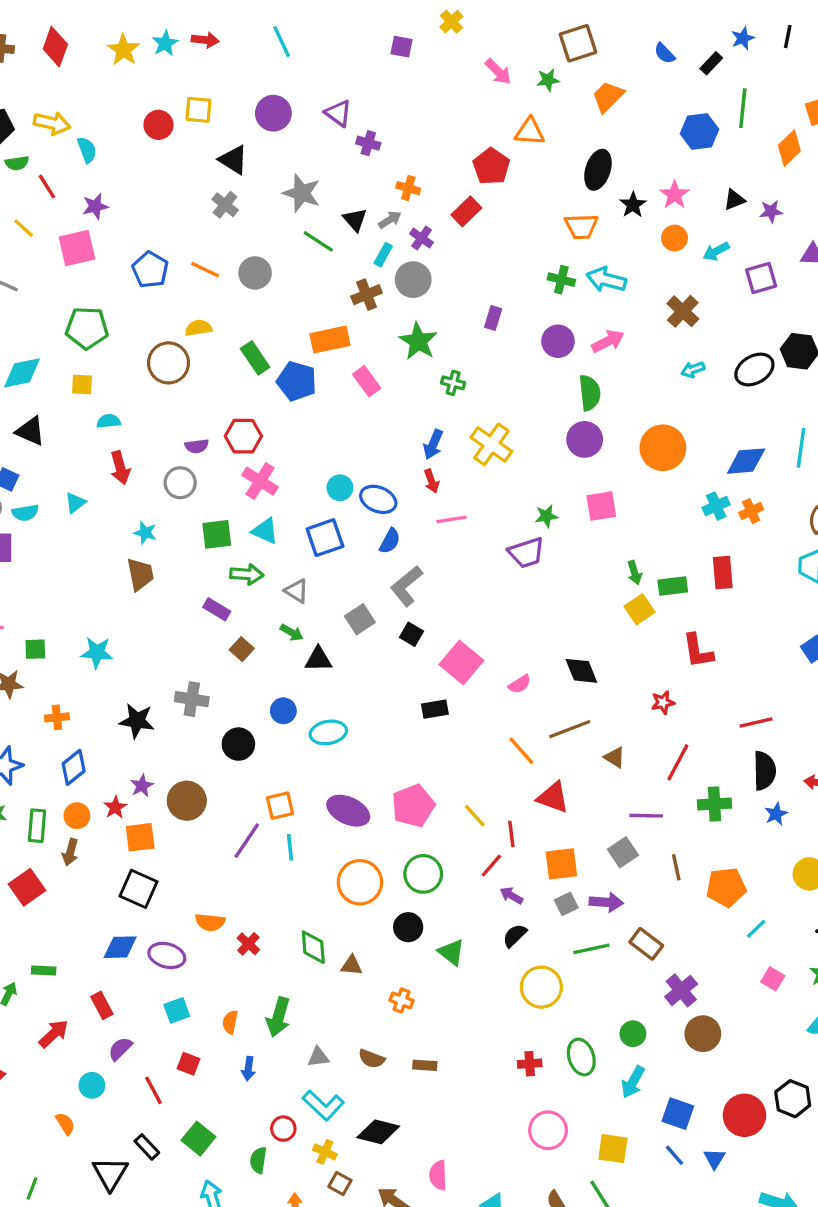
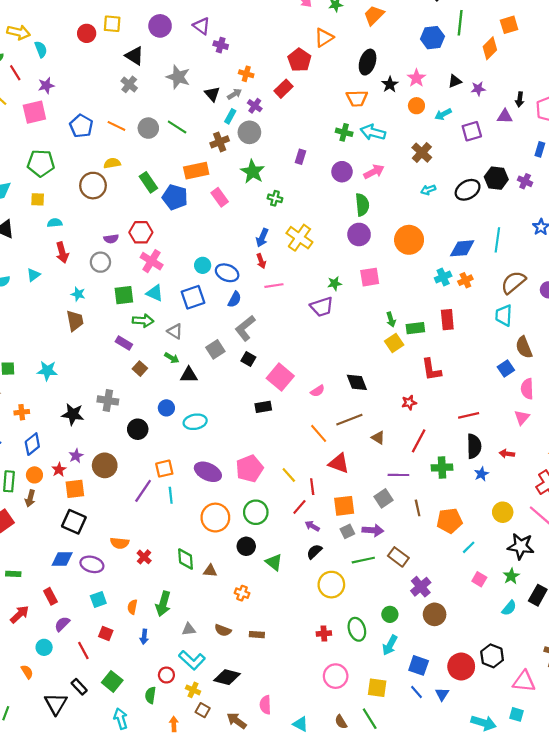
orange triangle: (530, 132) -> (324, 38), turned -36
green line: (318, 241) -> (177, 127), moved

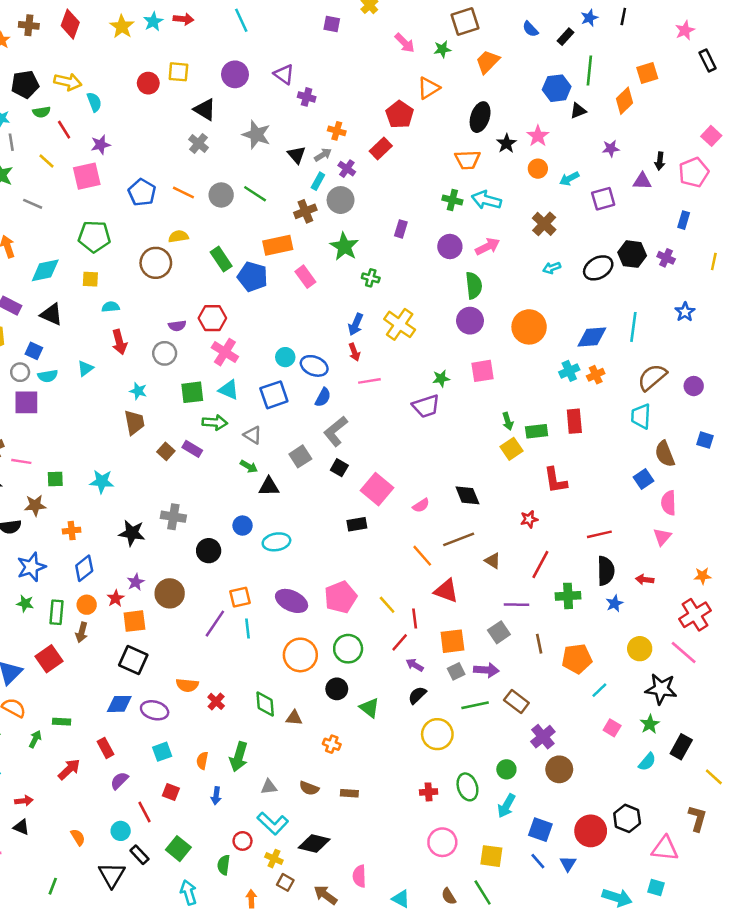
black triangle: (455, 81) -> (578, 111), moved
brown square: (140, 369) -> (166, 451), moved
cyan circle: (44, 647) -> (121, 831), moved

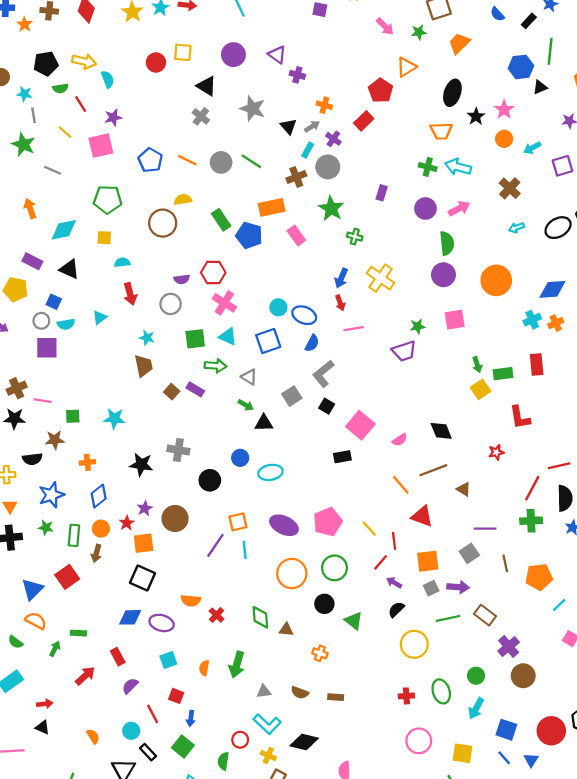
red line: (540, 564) -> (532, 488), moved
blue arrow: (216, 796) -> (191, 718), moved

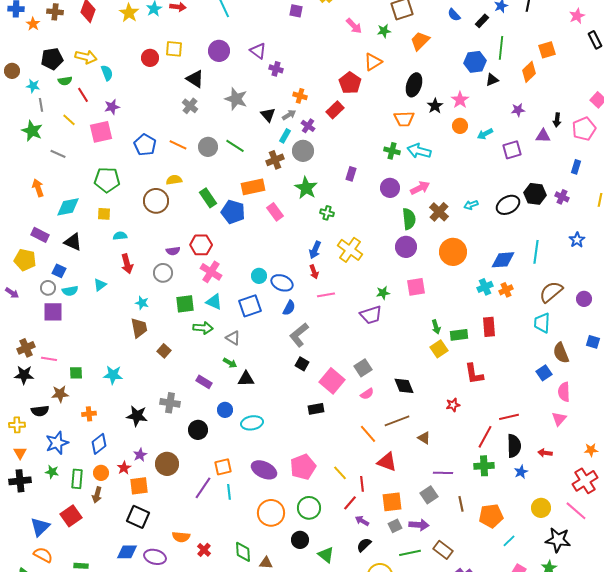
brown cross: (510, 188) -> (439, 212), moved
purple rectangle: (195, 389) -> (204, 382), moved
gray square: (292, 396) -> (363, 368), moved

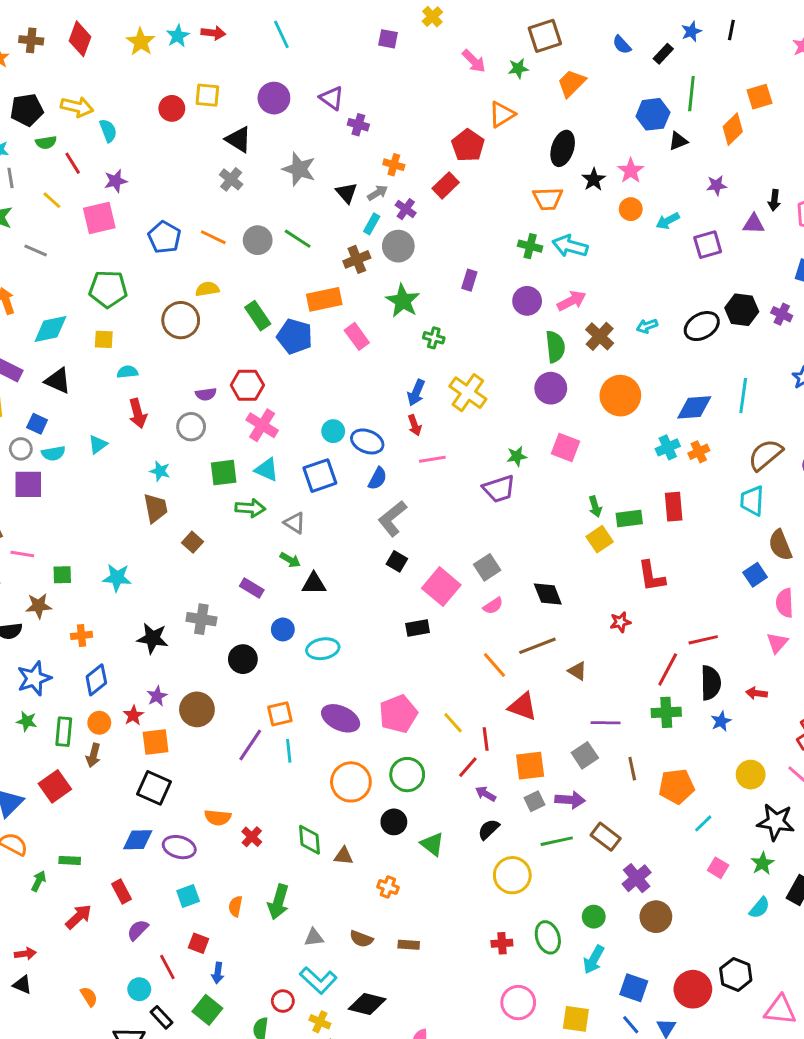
pink square: (416, 287) -> (566, 447), turned 30

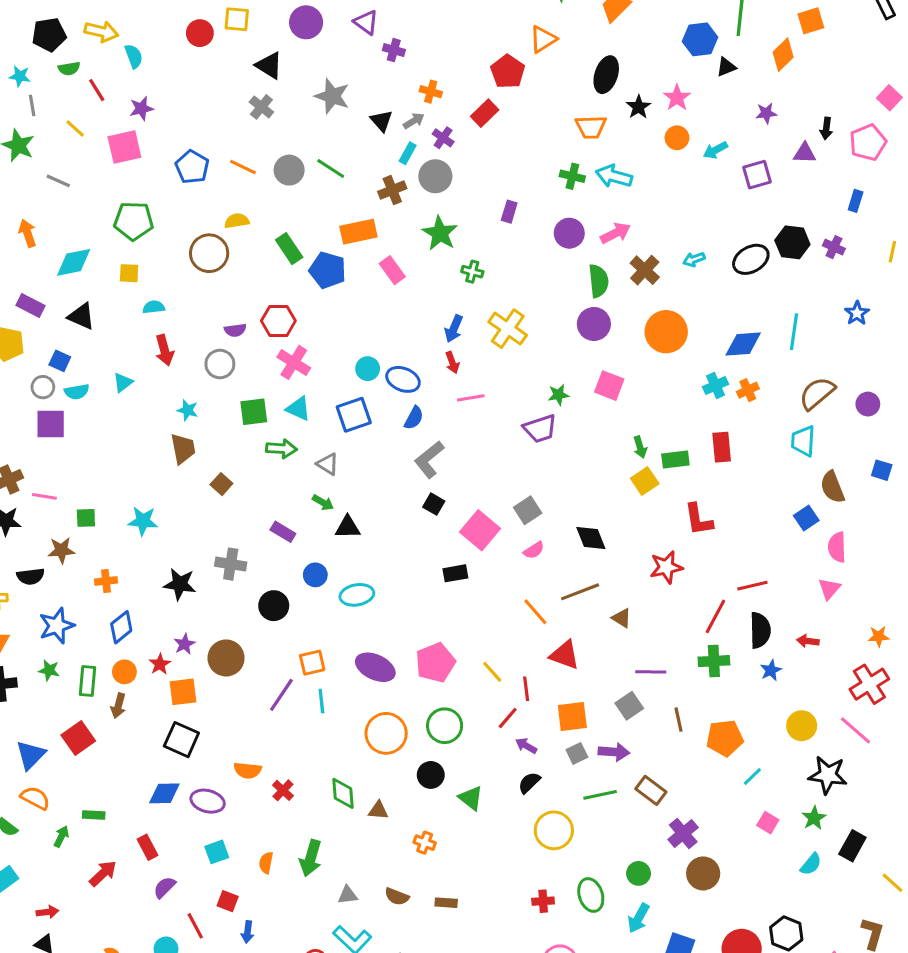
red star: (620, 622) -> (666, 567), size x1.5

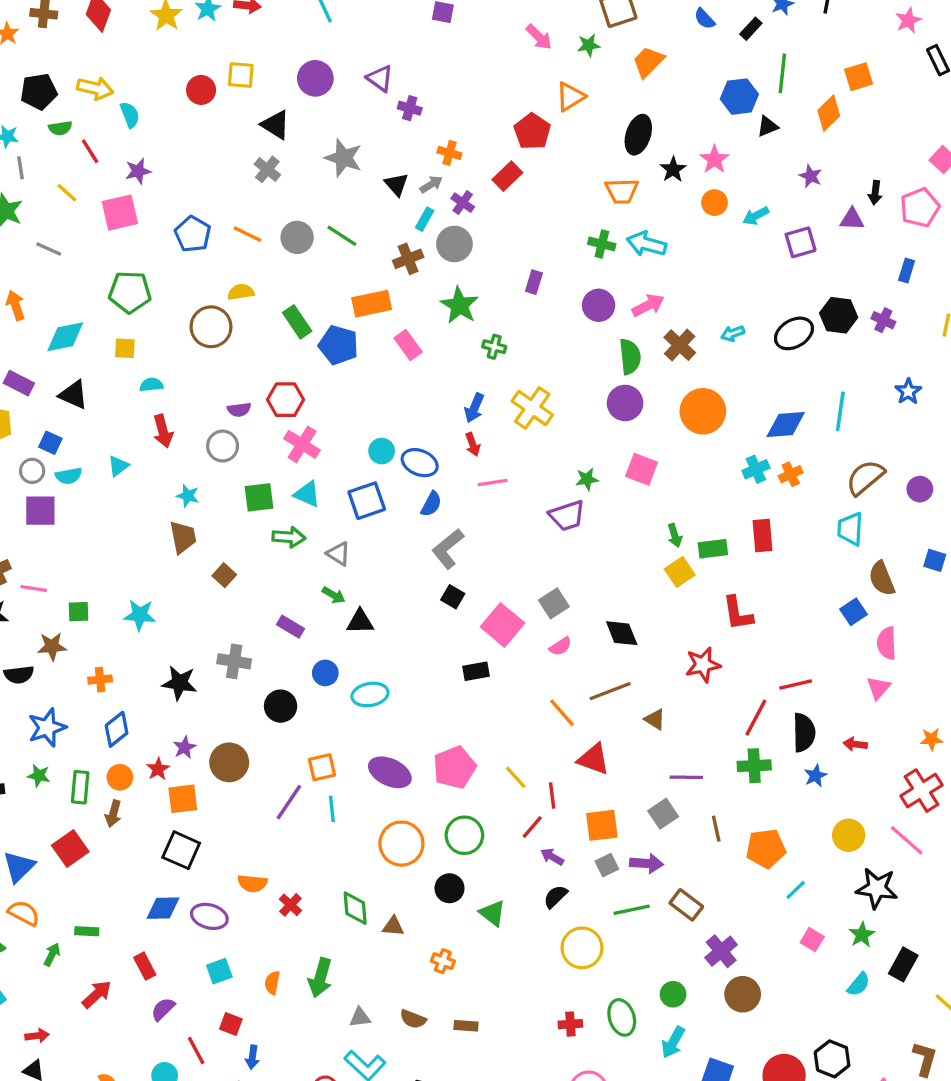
purple star: (766, 113) -> (811, 176), turned 30

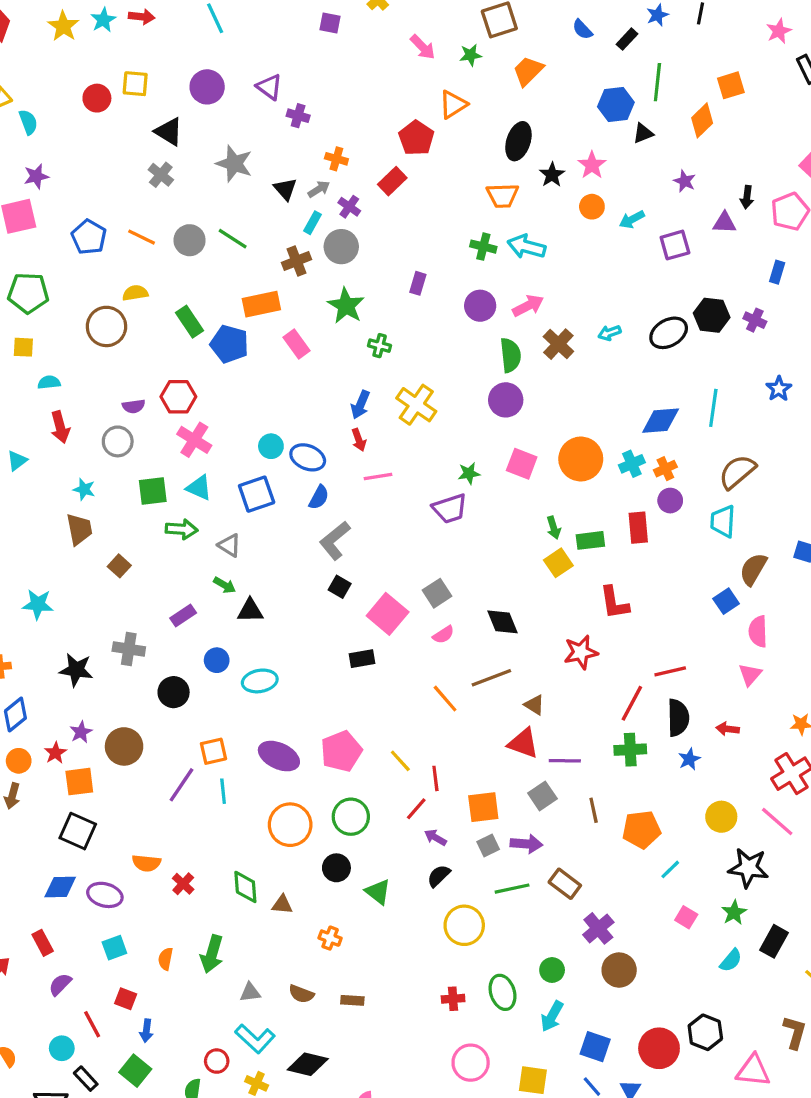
orange circle: (703, 411) -> (581, 459), moved
purple circle: (920, 489) -> (670, 501), moved
brown semicircle: (882, 579) -> (753, 569), turned 52
purple rectangle: (290, 627) -> (183, 615), turned -65
red triangle: (594, 759) -> (523, 743), moved

